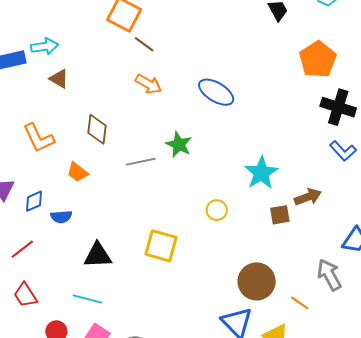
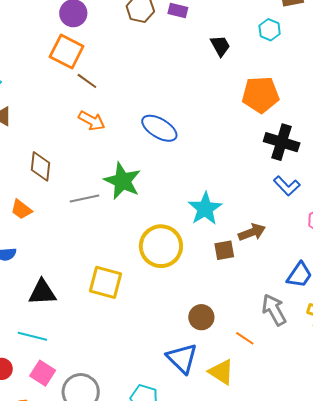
orange pentagon: (318, 59) -> (261, 95), turned 30
green star: (179, 145) -> (122, 181), size x1.4
yellow circle: (217, 210) -> (161, 246), size x2.0
brown circle: (257, 281) -> (201, 317), size x0.7

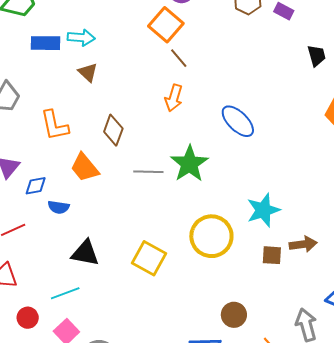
orange arrow: (92, 121) -> (174, 98), turned 64
orange trapezoid: (21, 209) -> (85, 168), size x1.4
cyan line: (32, 336) -> (65, 293), turned -48

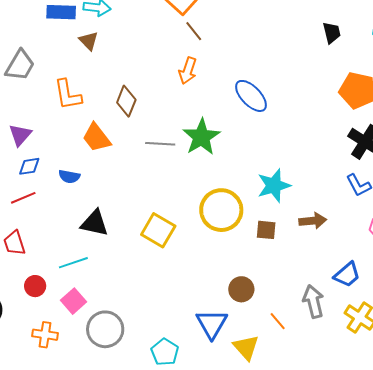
brown triangle: (88, 72) -> (89, 41), moved
blue diamond: (36, 186) -> (29, 166), moved
brown square: (272, 255) -> (266, 230), moved

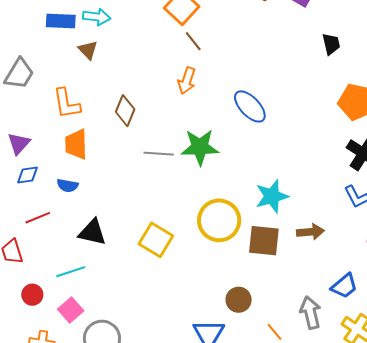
green star: (201, 137) -> (200, 147), turned 30
orange trapezoid: (96, 138) -> (76, 144), moved, turned 36
red line: (23, 198) -> (38, 218), moved
brown square: (266, 230) -> (264, 241), size x1.6

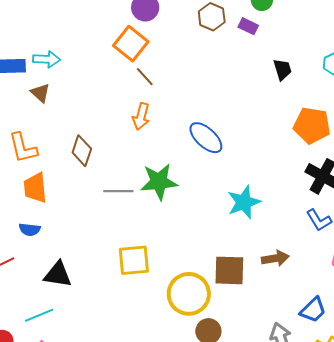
cyan star: (272, 196) -> (244, 202), moved
yellow circle: (219, 220) -> (189, 294), moved
yellow square: (156, 240) -> (134, 260), moved, turned -32

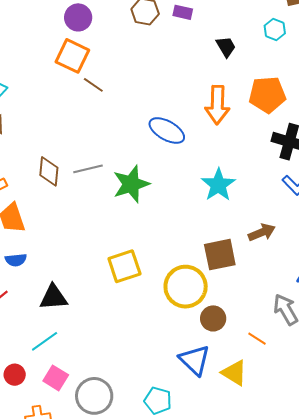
orange arrow: (141, 116) -> (217, 105), moved, size x1.4
gray line: (118, 191) -> (88, 169), moved

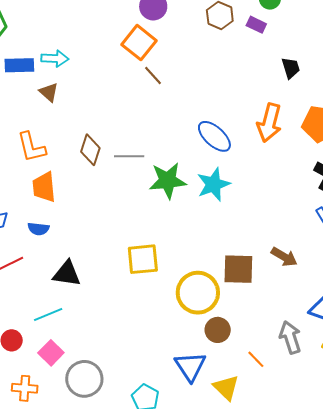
cyan star: (218, 185) -> (213, 184), moved
brown arrow: (262, 232) -> (284, 257), turned 40

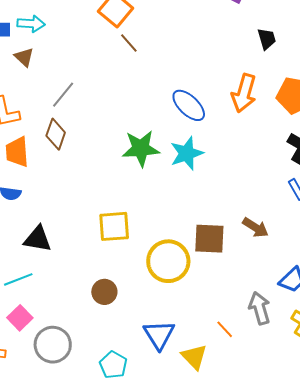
brown diamond: (90, 150) -> (56, 134), moved
gray line: (129, 156) -> (63, 95), moved, turned -52
brown circle: (218, 330) -> (104, 292), moved

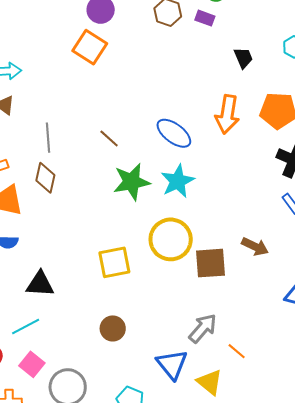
brown line: (129, 43) -> (109, 139), moved
gray line: (63, 95) -> (48, 138), turned -36
yellow circle: (168, 261) -> (171, 239), moved
gray arrow: (260, 308) -> (203, 328), moved, turned 64

